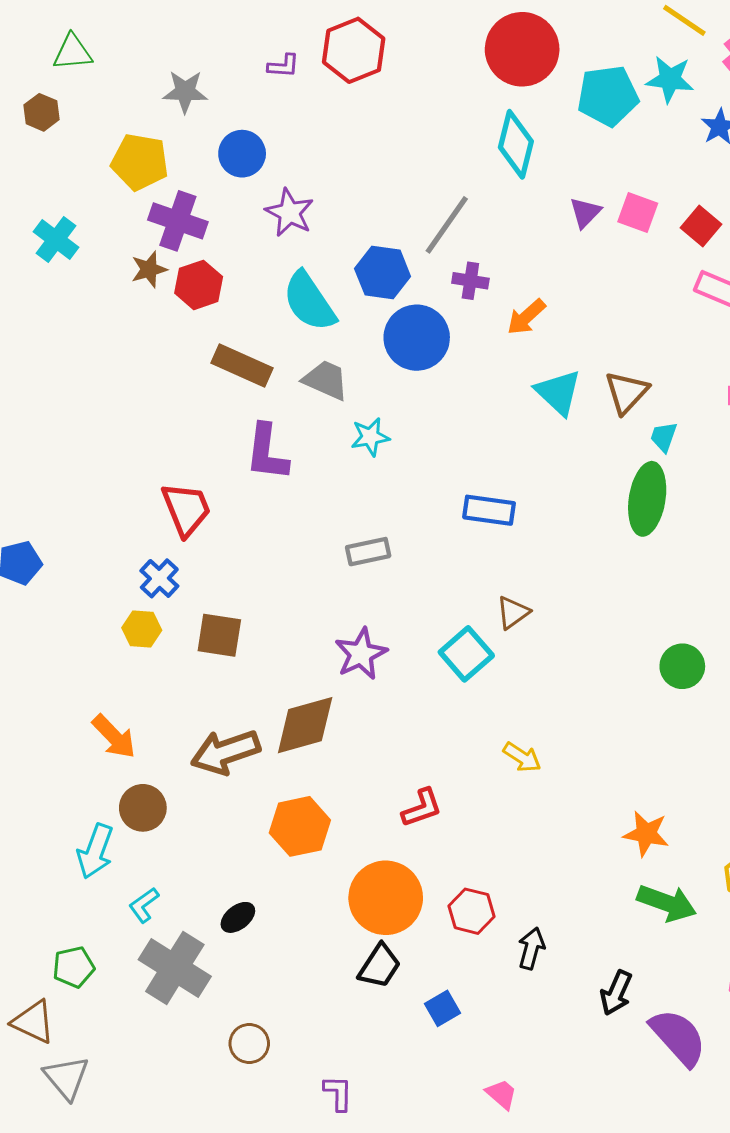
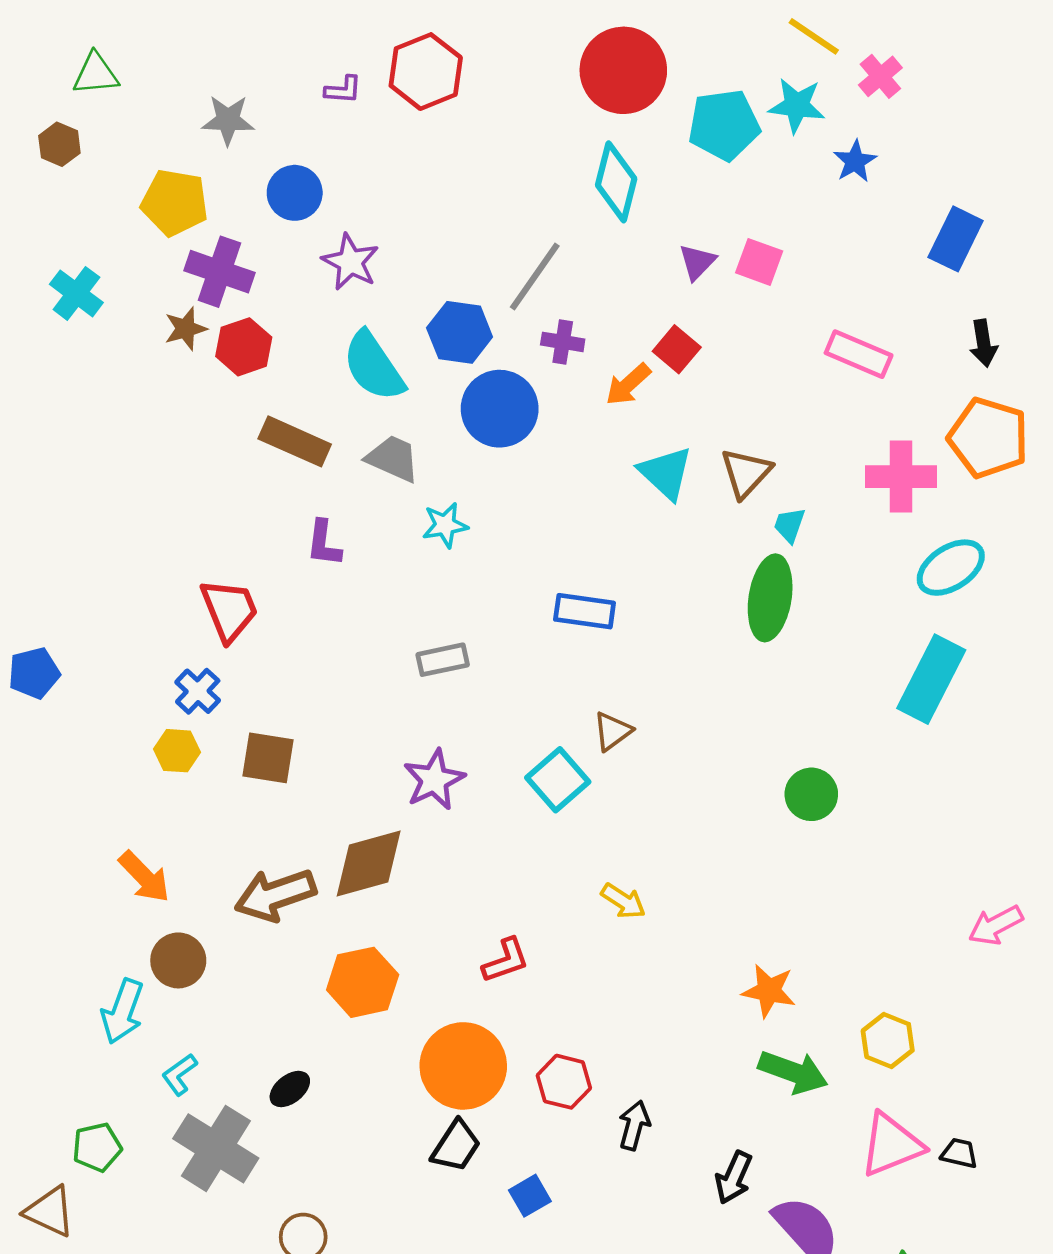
red square: (701, 226) -> (677, 349), moved
purple L-shape: (267, 452) -> (324, 543), size x0.7

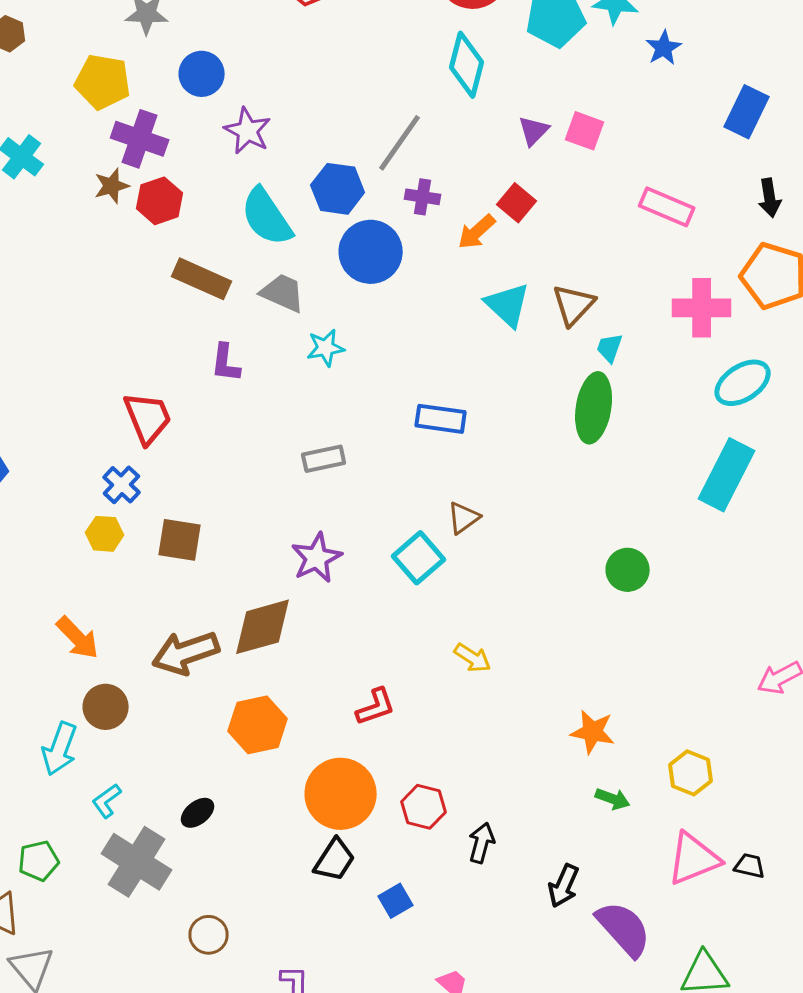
green arrow: (793, 1072) -> (613, 799), size x0.6

